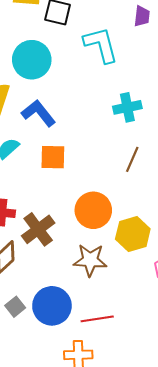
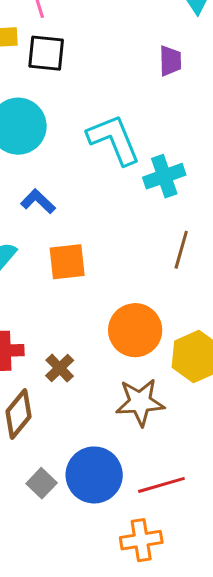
purple trapezoid: (142, 16) -> (170, 61), moved
cyan L-shape: (101, 45) -> (114, 139), moved
blue L-shape: (39, 113) -> (38, 201), size x0.7
brown cross: (38, 229) -> (60, 368), size x0.6

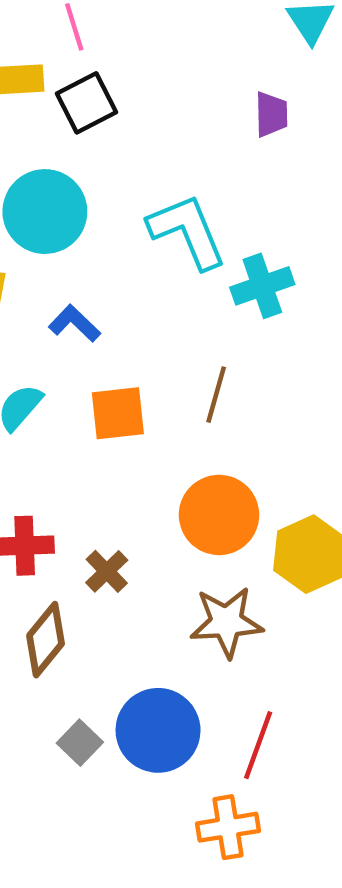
black square: (46, 53) -> (87, 103), turned -33
brown line: (181, 250) -> (216, 395), moved
red line: (161, 485) -> (258, 745), turned -54

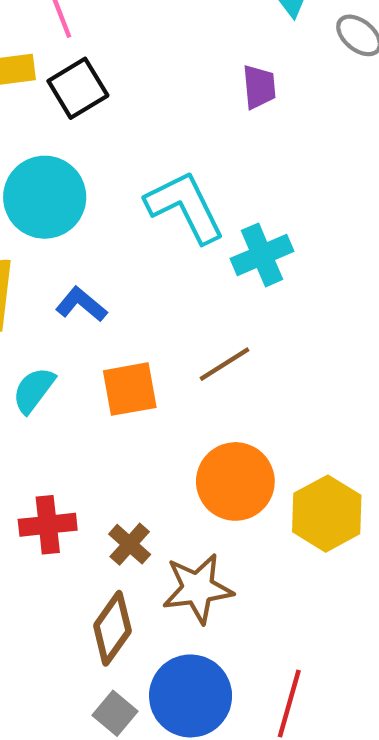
brown line: (216, 395) -> (224, 364), turned 46
brown star: (226, 622) -> (198, 588), moved
brown diamond: (46, 640) -> (112, 628), moved

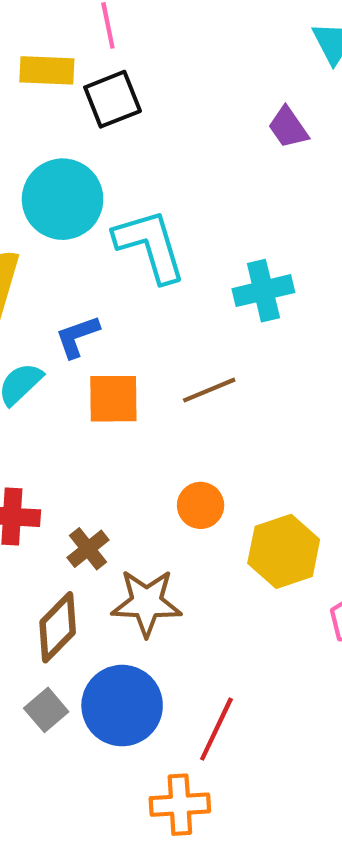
purple trapezoid: (259, 87) -> (288, 128), turned 141
cyan L-shape: (185, 207) -> (150, 246), moved
blue L-shape: (81, 304) -> (77, 336), moved, turned -69
orange circle: (235, 481) -> (201, 505), size x0.6

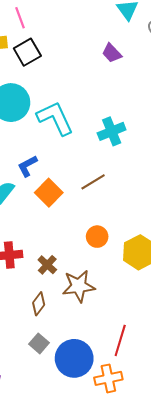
orange square: (113, 399) -> (49, 193), turned -36
brown diamond: (58, 627) -> (39, 304), size x0.7
blue circle: (122, 706) -> (74, 358), moved

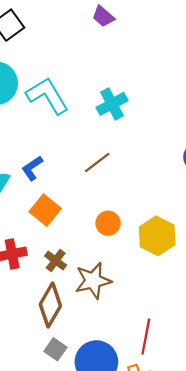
blue L-shape: (27, 166) -> (32, 168), moved
orange square: (49, 193) -> (45, 210), moved
brown diamond: (39, 304) -> (50, 305), size x1.6

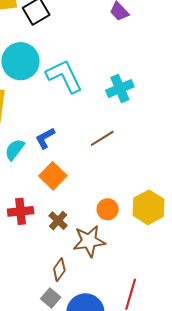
orange circle: (108, 223) -> (108, 209), moved
brown diamond: (50, 305) -> (59, 270), moved, size x0.6

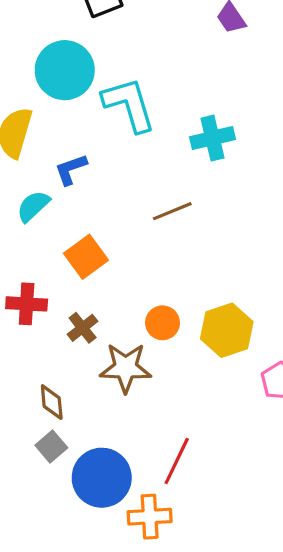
blue L-shape: (45, 138) -> (71, 169), moved
brown diamond: (59, 270) -> (52, 402), moved, turned -50

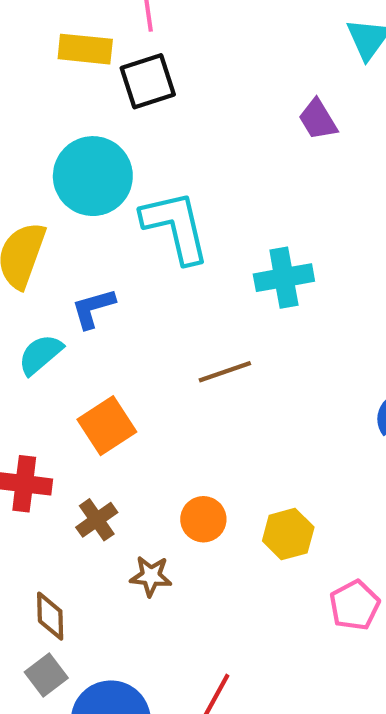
yellow hexagon: (227, 330) -> (288, 534), size x0.7
brown star: (126, 368) -> (151, 576), size x0.6

